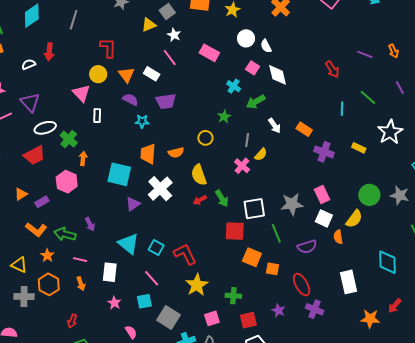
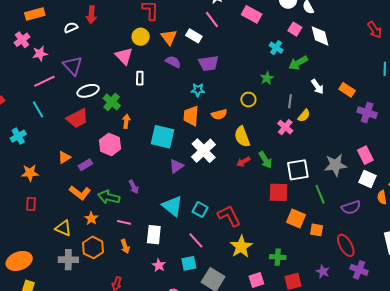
cyan star: (142, 121) -> (198, 90), moved

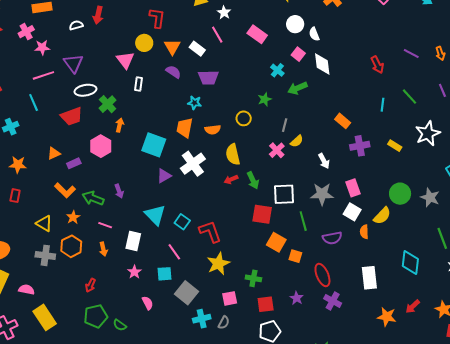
white arrow: (317, 87) -> (324, 161), moved
purple cross: (367, 113) -> (360, 146), turned -36

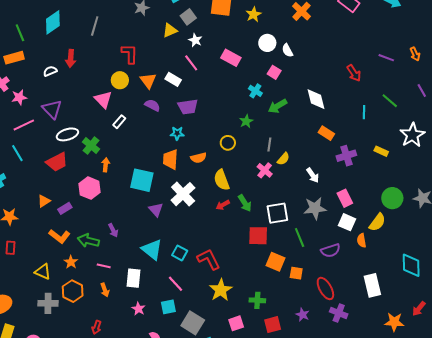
white diamond: (322, 64) -> (316, 99), moved
white rectangle: (138, 84) -> (119, 122), turned 40
purple triangle: (164, 176) -> (156, 210), turned -35

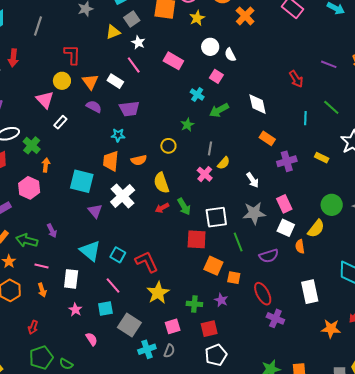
purple star: (303, 315) -> (221, 300), moved

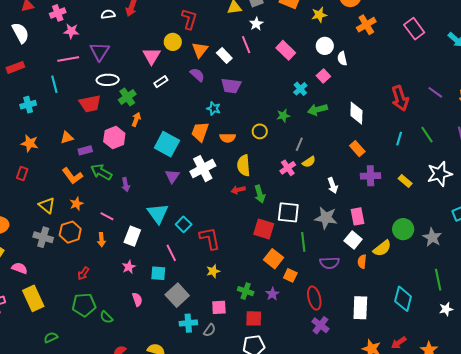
red arrow: (296, 79) -> (400, 98), size x1.4
green arrow: (27, 240) -> (101, 172), moved
yellow star: (158, 293) -> (213, 271), size x0.6

